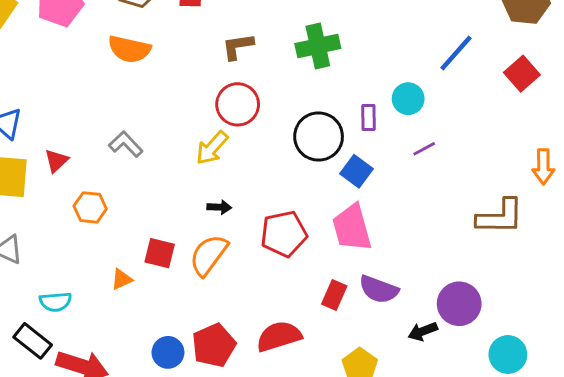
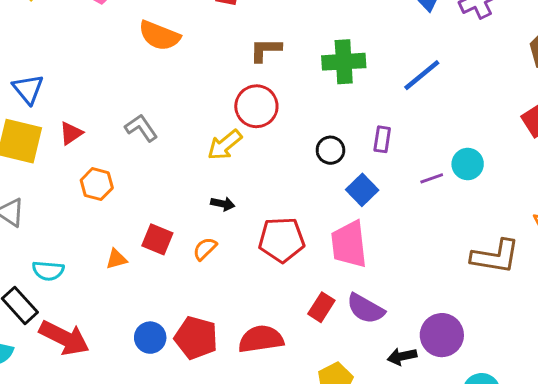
blue line: (456, 53) -> (422, 75), moved
cyan circle: (408, 99) -> (468, 164), moved
black circle: (319, 137) -> (330, 150), size x0.6
orange semicircle: (209, 255) -> (205, 249), size x0.6
red pentagon: (214, 345) -> (196, 338), turned 30

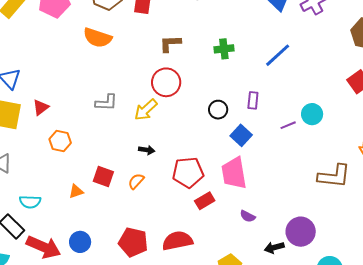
green cross: (344, 62) -> (224, 49), size x0.7
gray L-shape: (141, 128) -> (106, 103), moved, turned 130
red rectangle: (321, 307) -> (205, 201), moved, turned 30
purple semicircle: (366, 309) -> (248, 216), size x0.6
blue circle: (150, 338) -> (80, 242), moved

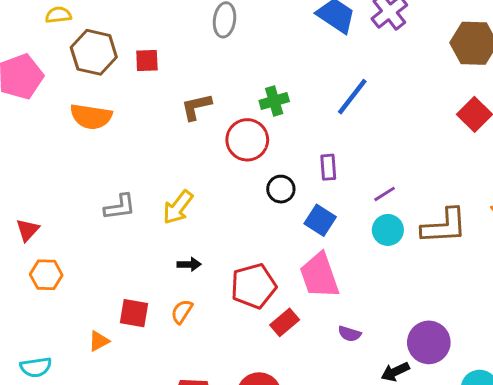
red circle: (166, 82) -> (247, 140), moved
cyan circle: (312, 114) -> (388, 230), moved
orange hexagon: (60, 141) -> (46, 275), moved
brown L-shape: (334, 176) -> (444, 226), moved

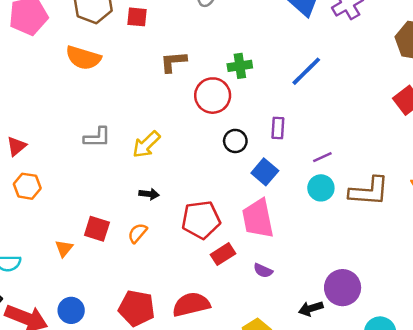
purple semicircle: (350, 334) -> (263, 271), moved
orange triangle: (99, 341) -> (64, 248), turned -30

